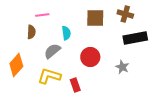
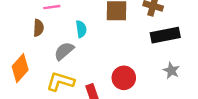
red circle: (90, 57) -> (124, 78), moved
gray star: (122, 67) -> (171, 71), moved

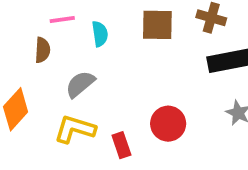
cyan semicircle: (81, 29) -> (100, 34), moved

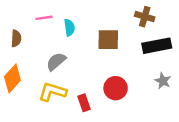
brown square: (157, 25) -> (108, 40), moved
brown semicircle: (42, 50) -> (16, 38), moved

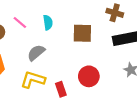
pink line: (44, 18) -> (20, 22), moved, turned 48

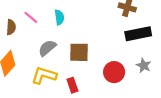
brown square: (82, 33) -> (79, 52), moved
red circle: (89, 76) -> (114, 72), moved

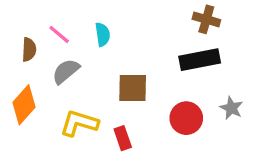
black rectangle: (138, 34) -> (200, 60), moved
gray semicircle: (47, 48) -> (66, 71), moved

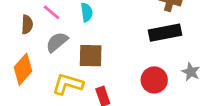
brown square: (133, 88) -> (91, 56), moved

